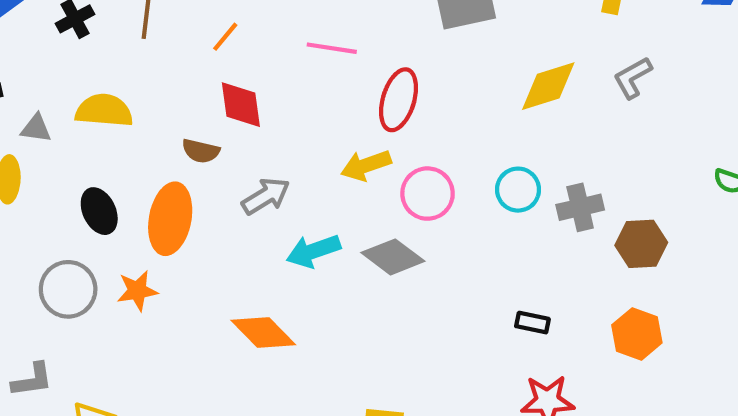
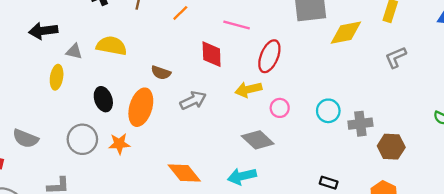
yellow diamond: (548, 86) -> (346, 33), moved
red diamond: (241, 105) -> (212, 54), moved
pink circle: (428, 194) -> (280, 108), size x0.7
cyan arrow: (313, 251) -> (242, 176), moved

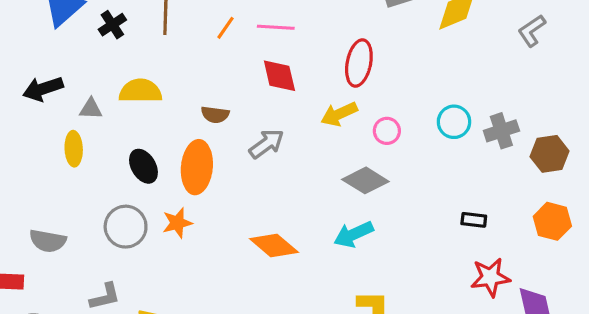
pink line: (237, 25) -> (276, 27), moved

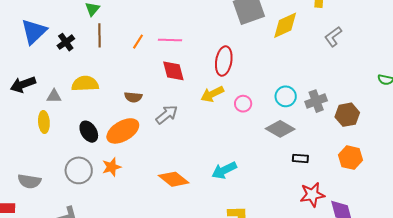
orange ellipse: (197, 167) -> (123, 131), turned 56
gray diamond: (365, 180) -> (280, 129), moved

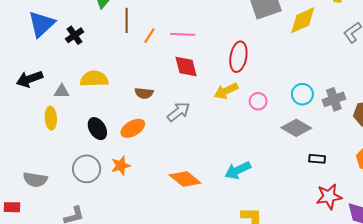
brown line: (99, 35) -> (127, 20), moved
orange ellipse: (123, 131) -> (133, 128), size x0.7

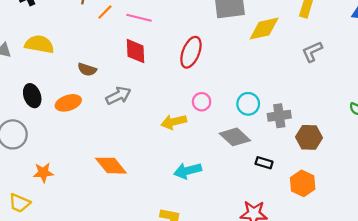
yellow arrow: (226, 91) -> (174, 122), moved
black rectangle: (317, 159) -> (264, 163), moved
orange star: (121, 166) -> (43, 173), moved
cyan arrow: (238, 170) -> (188, 171), moved

